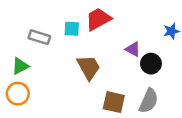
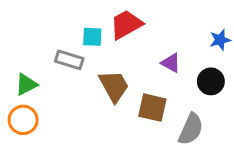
gray rectangle: (39, 37) -> (69, 60), moved
black circle: (151, 64) -> (211, 81), moved
brown square: (114, 102) -> (152, 108), moved

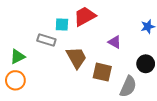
black circle: (211, 81) -> (146, 64), moved

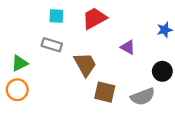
cyan square: (62, 24) -> (56, 16), moved
brown square: (102, 72) -> (105, 92), moved
gray semicircle: (128, 87) -> (143, 97), turned 45

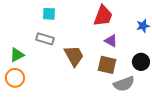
red trapezoid: (94, 18) -> (103, 16), moved, turned 140
brown square: (105, 92) -> (107, 65), moved

